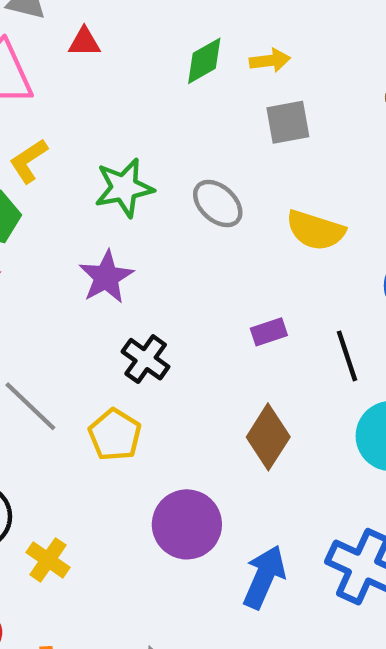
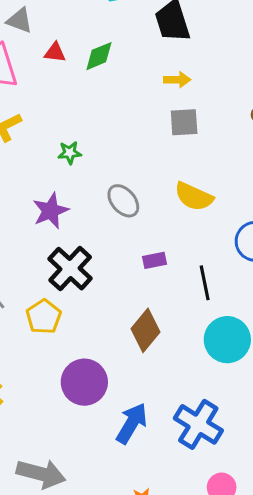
green diamond: (204, 61) -> (99, 56), moved
green star: (124, 188) -> (70, 153), size x0.6
gray ellipse: (218, 204) -> (123, 201), moved
black cross: (146, 359) -> (70, 269), size x1.4

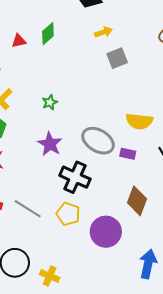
yellow semicircle: (194, 196) -> (139, 121), moved
gray ellipse: (123, 201) -> (98, 141), moved, size x1.4
purple rectangle: (155, 260) -> (128, 154), turned 42
purple circle: (84, 382) -> (106, 232), moved

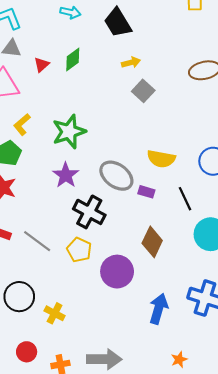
red triangle: (19, 41) -> (42, 65), turned -35
gray square: (117, 58) -> (143, 91), turned -30
green star: (50, 102) -> (69, 132), size x2.0

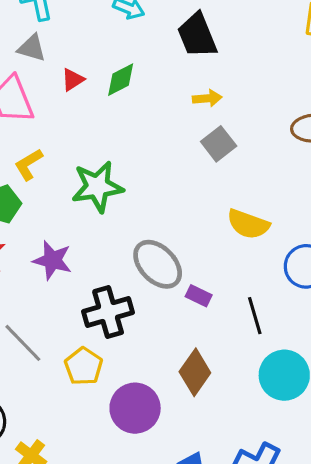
yellow semicircle: (161, 159) -> (248, 224), moved
purple star: (66, 175) -> (52, 260), moved, turned -30
black cross: (89, 212) -> (108, 312), turned 36

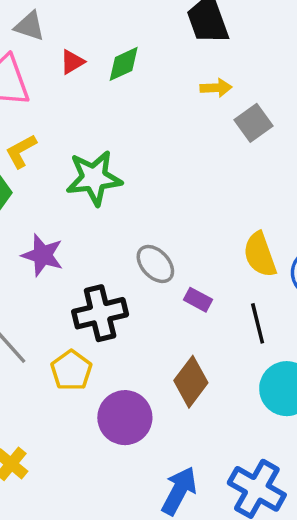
gray square: (219, 144) -> (253, 123), moved
yellow semicircle: (248, 224) -> (260, 255), moved, turned 48
gray ellipse: (158, 264) -> (155, 264), size x0.7

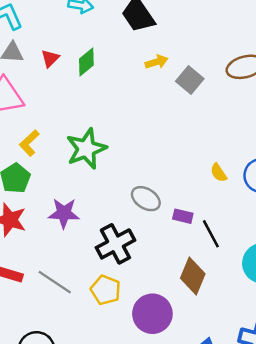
red triangle: (72, 62) -> (50, 58), moved
yellow semicircle: (260, 255) -> (219, 173), size x0.6
black line: (258, 323) -> (211, 234), moved

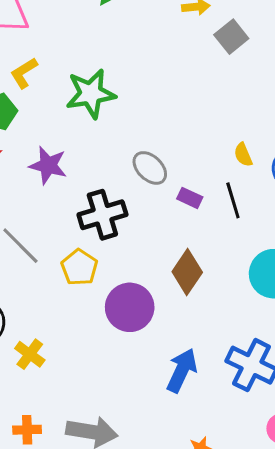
black line: (211, 234) -> (233, 200), moved

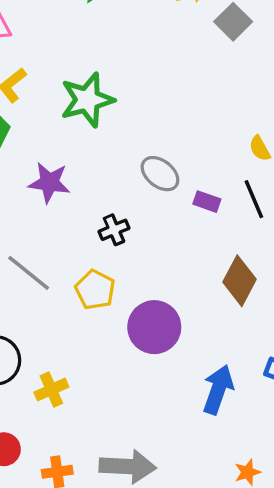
black cross: (102, 215) -> (114, 230), size x0.6
brown diamond: (187, 272) -> (240, 281), moved
yellow cross: (30, 354) -> (51, 390), turned 36

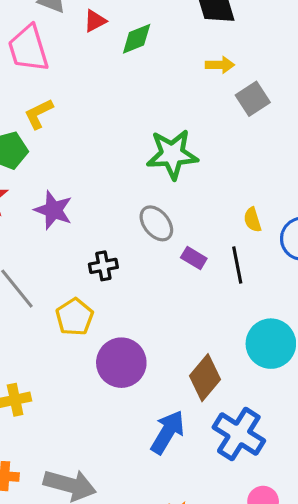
green star: (87, 100) -> (172, 154), moved
brown diamond: (240, 281) -> (205, 378), moved

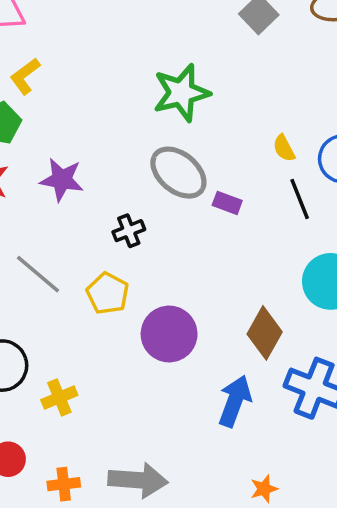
gray ellipse: (156, 223) -> (178, 173), size x1.4
black line: (237, 265) -> (300, 199), moved

